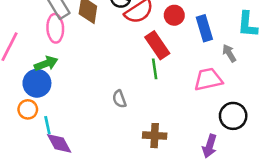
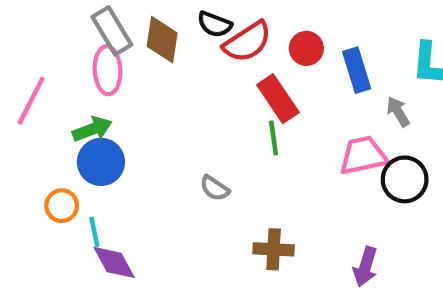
blue circle: (37, 83) -> (101, 162), moved
gray semicircle: (119, 99) -> (215, 188), turned -36
black circle: (233, 116) -> (405, 179), moved

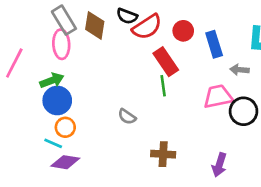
gray arrow: (398, 112) -> (239, 70), turned -54
orange circle: (62, 206) -> (65, 127), moved
cyan line: (94, 232) -> (53, 143), turned -54
purple diamond: (114, 262) -> (65, 162), turned -52

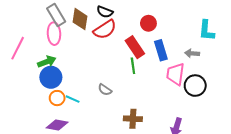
red semicircle: (147, 27) -> (105, 29), moved
blue rectangle: (214, 44) -> (161, 50), moved
pink trapezoid: (218, 96) -> (175, 74), turned -70
cyan line: (53, 143) -> (73, 99), moved

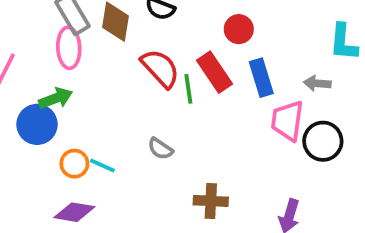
red semicircle: (105, 29) -> (160, 68), moved, turned -100
green line: (133, 66) -> (188, 89), moved
blue circle: (51, 77) -> (37, 124), moved

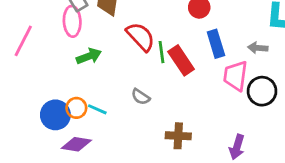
red rectangle: (215, 72) -> (181, 60), moved
green arrow: (56, 98) -> (89, 56), moved
blue circle: (37, 124) -> (55, 115), moved

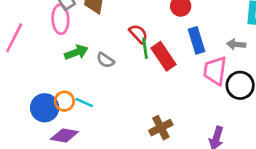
red semicircle: (141, 37) -> (138, 34), moved, size x0.7
gray semicircle: (141, 97) -> (105, 60), moved
brown cross: (178, 136) -> (161, 128), turned -30

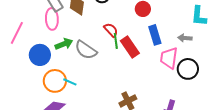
gray semicircle: (105, 60) -> (86, 50), size x1.6
orange circle: (64, 101) -> (55, 81), size x1.5
blue circle: (45, 108) -> (40, 55), moved

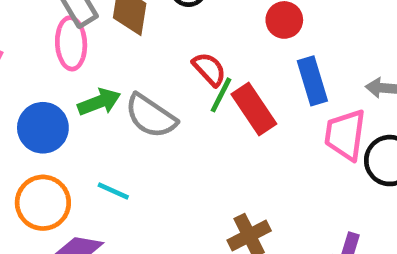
green line: (116, 41) -> (221, 95), turned 35
orange circle: (55, 81) -> (43, 203), moved

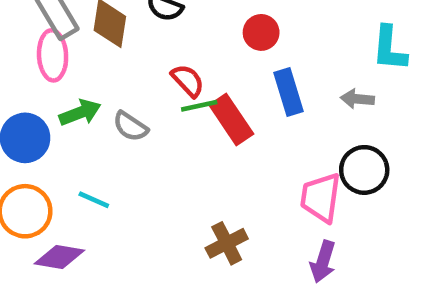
green line: (221, 95) -> (199, 106), turned 51
gray semicircle: (151, 116) -> (130, 126), size x0.7
pink trapezoid: (345, 135) -> (321, 197), moved

